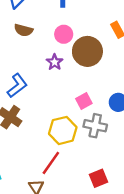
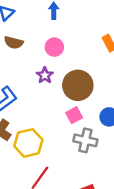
brown circle: (87, 51) -> (78, 85), moved
yellow hexagon: (63, 130) -> (28, 143), moved

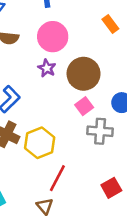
pink circle: (54, 47) -> (53, 37), size x1.5

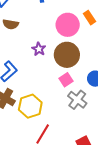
pink circle: (53, 37) -> (68, 25), moved
gray cross: (100, 131) -> (77, 100), turned 30

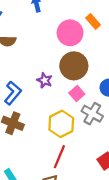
purple star: (39, 49) -> (45, 80), moved
yellow hexagon: (30, 106) -> (61, 124), moved

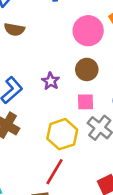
brown circle: (74, 66) -> (87, 69), size x0.7
pink square: (77, 93) -> (86, 102), turned 32

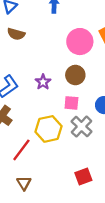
red line: (54, 172) -> (21, 150), moved

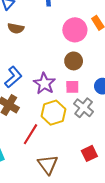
purple star: (43, 82) -> (44, 84), moved, size x1.5
brown triangle: (24, 183) -> (48, 164), moved, size x1.5

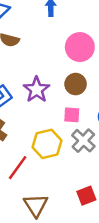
purple star: (44, 84) -> (37, 90), moved

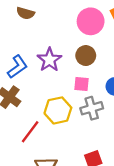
gray cross: (83, 141) -> (92, 108), turned 30

